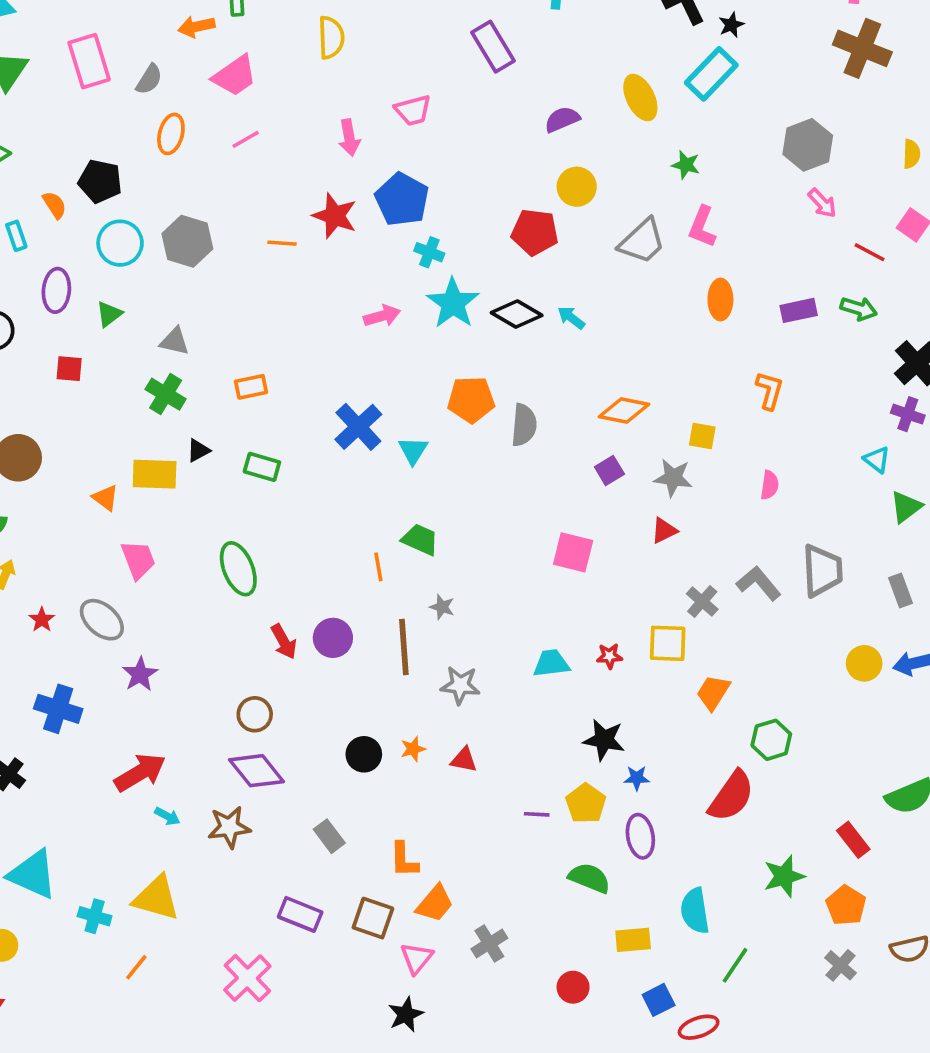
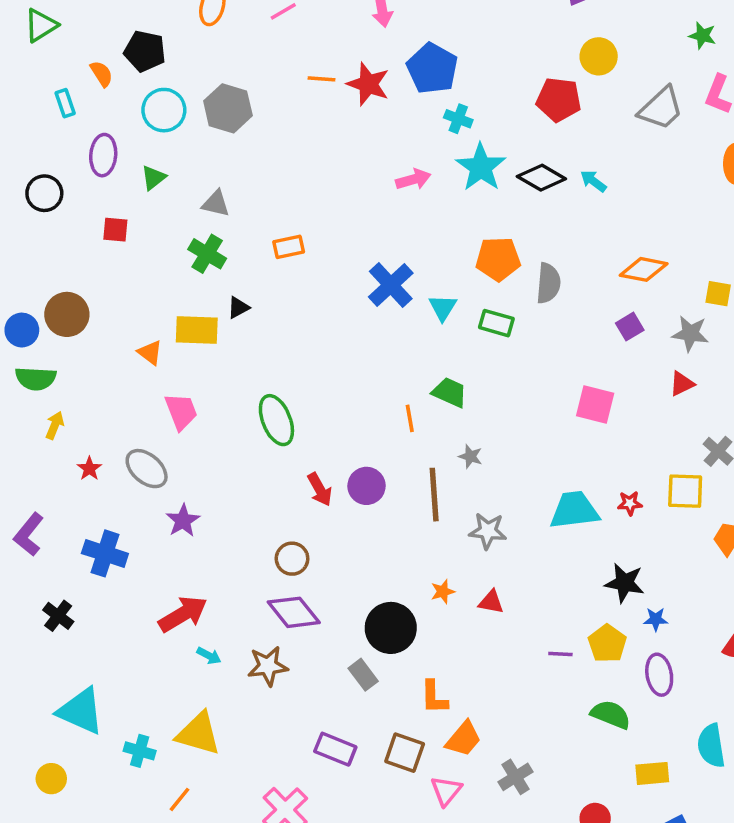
orange line: (282, 243) -> (321, 79), moved
green rectangle: (262, 467) -> (496, 323), moved
cyan trapezoid: (551, 663) -> (574, 510), size x1.4
black circle: (364, 754) -> (391, 628), moved, size x1.5

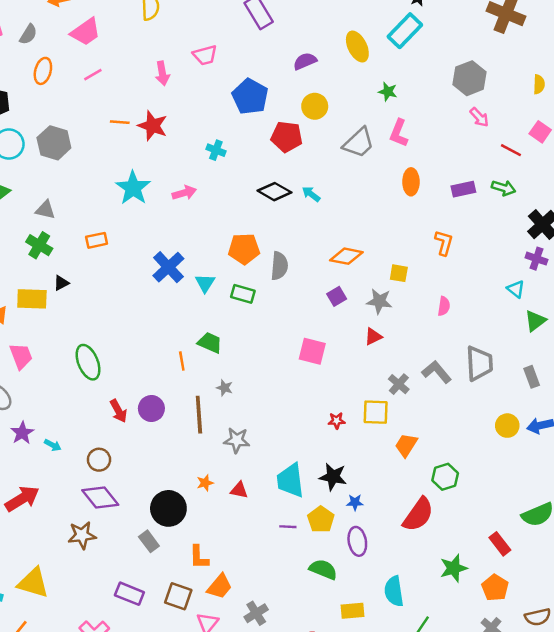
blue pentagon: (432, 68) -> (250, 97), moved
cyan star: (481, 167) -> (133, 188), moved
cyan trapezoid: (574, 510) -> (290, 480), moved, turned -90
cyan arrow: (209, 656) -> (53, 445), moved

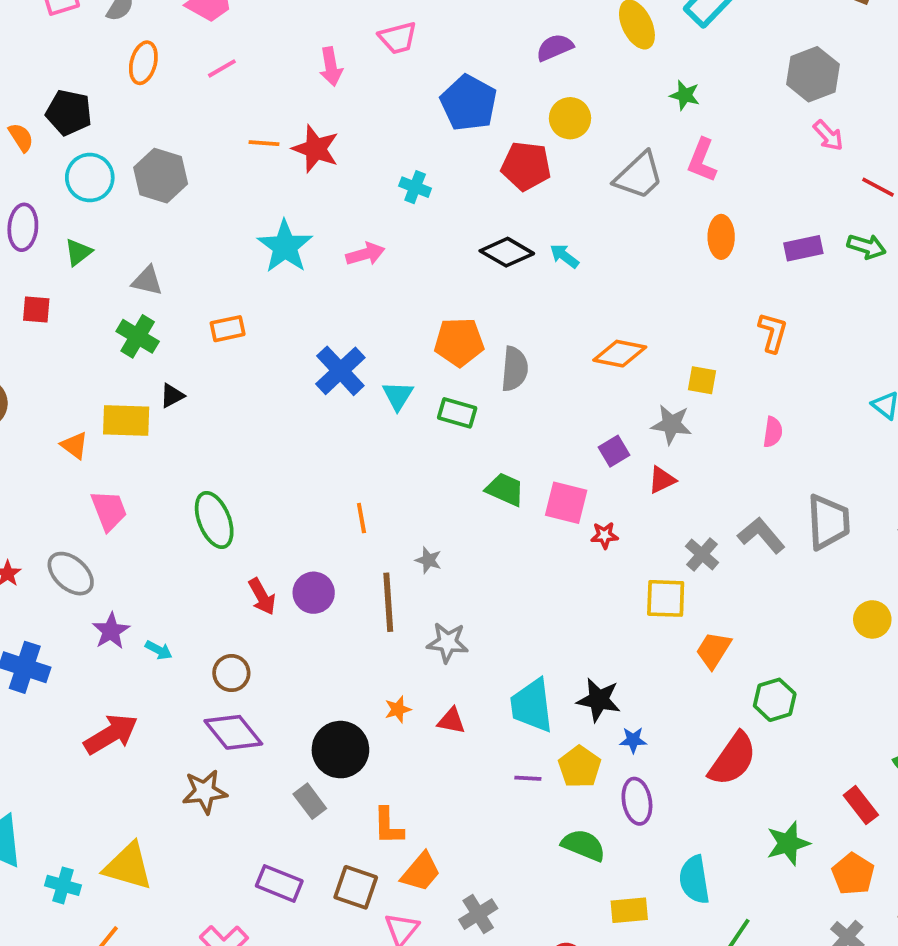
purple square: (337, 296) -> (614, 451), moved
green trapezoid: (210, 343) -> (505, 489), moved
red star: (337, 421) -> (604, 535), moved

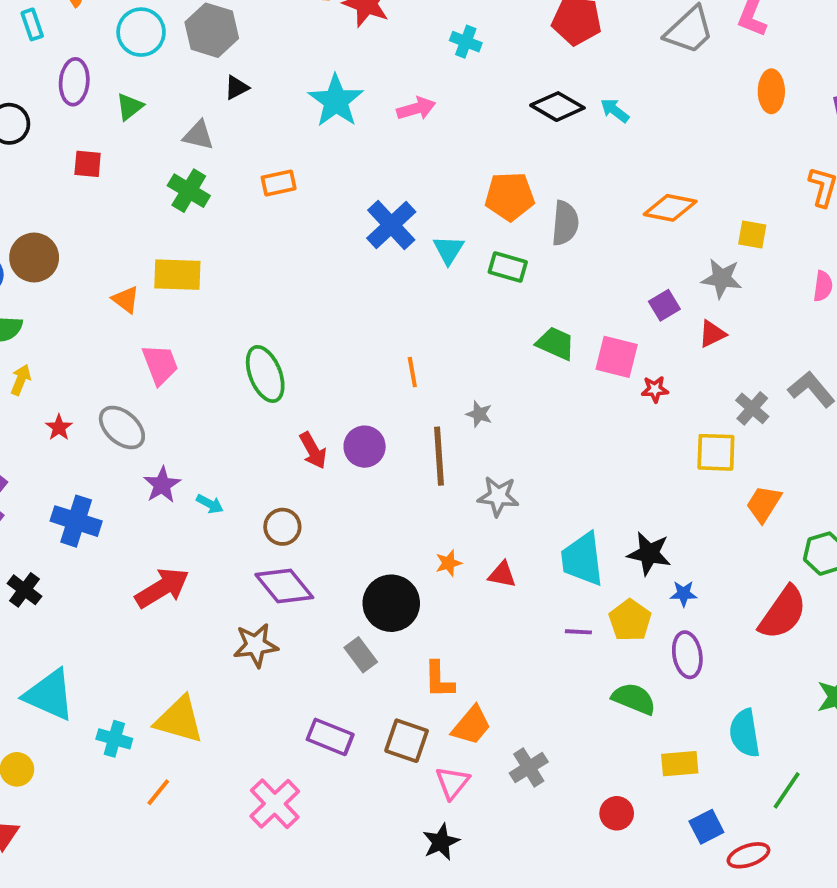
black triangle: (172, 396) -> (237, 87), moved

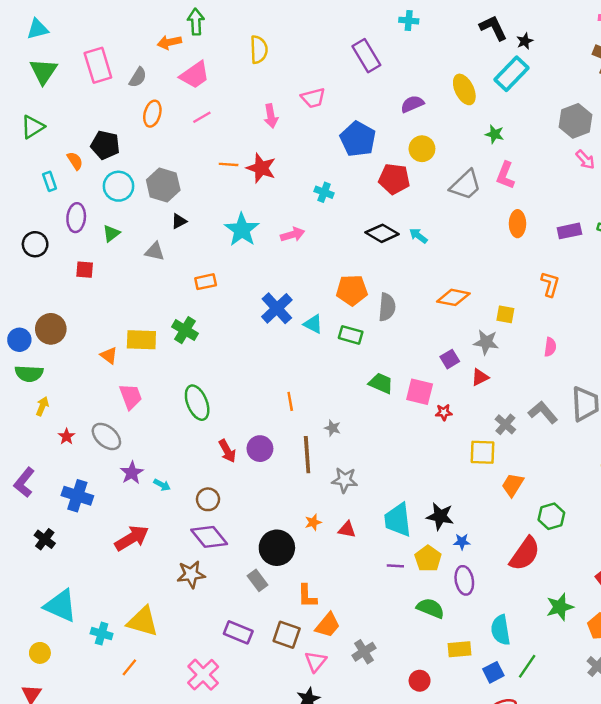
green cross: (189, 191) -> (185, 330), moved
cyan triangle: (449, 250) -> (313, 324), turned -35
blue square: (706, 827) -> (493, 672), moved

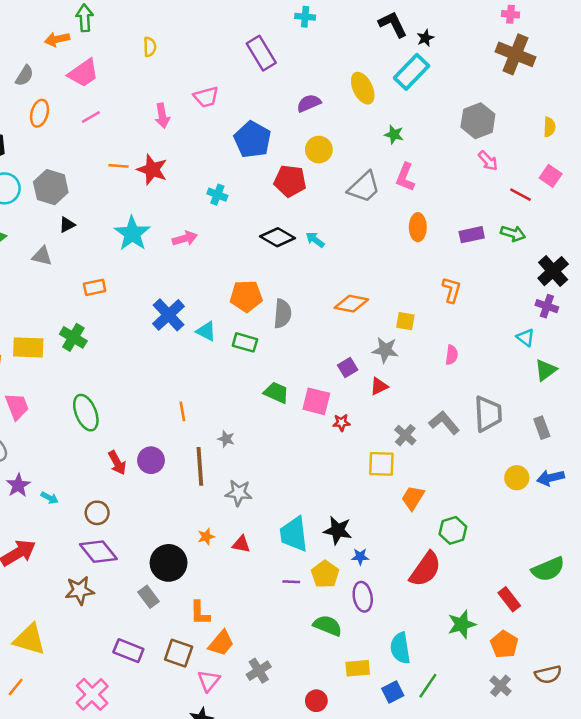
yellow semicircle: (259, 50) -> (150, 47), size x0.7

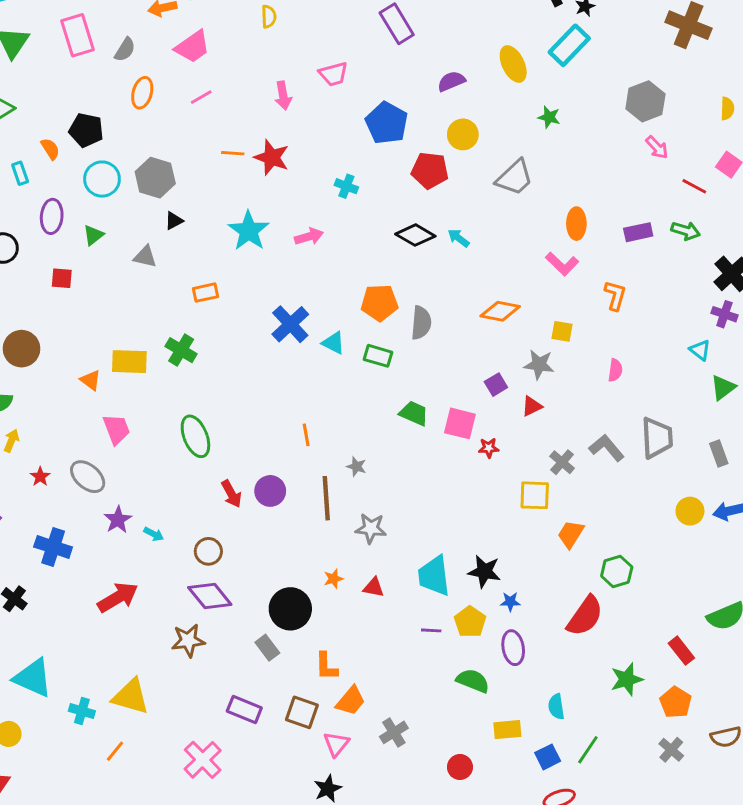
pink L-shape: (405, 177) -> (562, 264), moved, turned -68
cyan semicircle: (400, 648) -> (556, 707), size x0.7

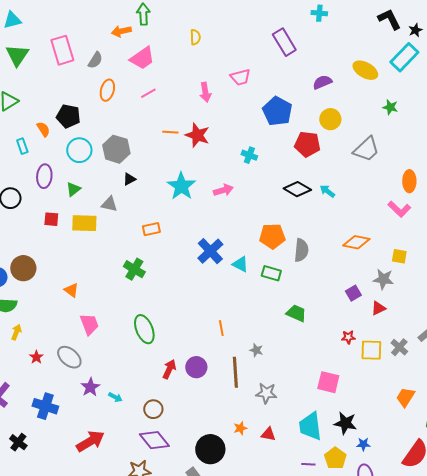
yellow ellipse: (513, 64) -> (365, 70), turned -35
yellow rectangle: (129, 362) -> (84, 223), moved
pink square: (460, 423) -> (328, 382), moved
red arrow: (231, 494) -> (169, 369), turned -126
yellow square: (535, 495) -> (371, 350), moved

